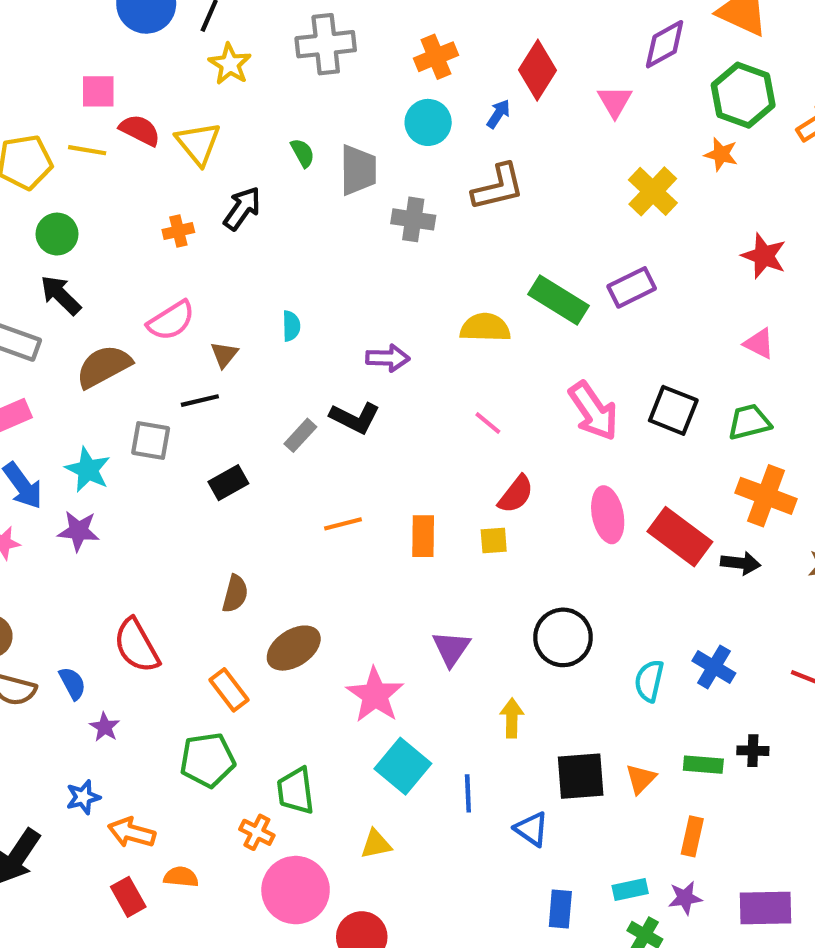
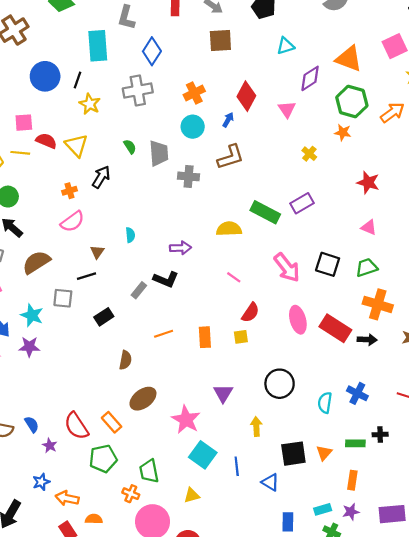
yellow cross: (653, 191) -> (309, 154), size x0.6
pink semicircle: (171, 321) -> (72, 221), moved
brown semicircle: (235, 594) -> (125, 360), moved
red semicircle: (137, 646) -> (76, 426), moved

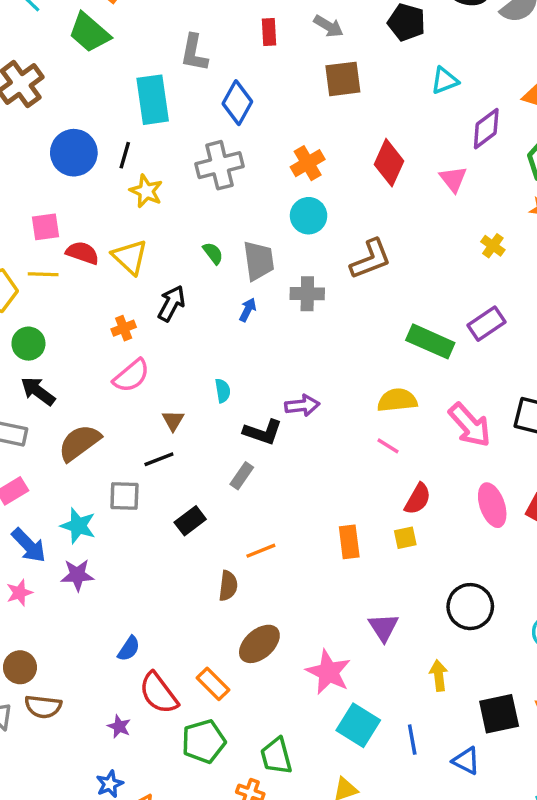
blue arrow: (228, 120) -> (248, 310), moved
yellow semicircle: (229, 229) -> (397, 400), moved
black L-shape: (166, 279) -> (263, 432), moved
orange line: (164, 334) -> (261, 551), moved
blue semicircle: (32, 424) -> (129, 649), moved, turned 70

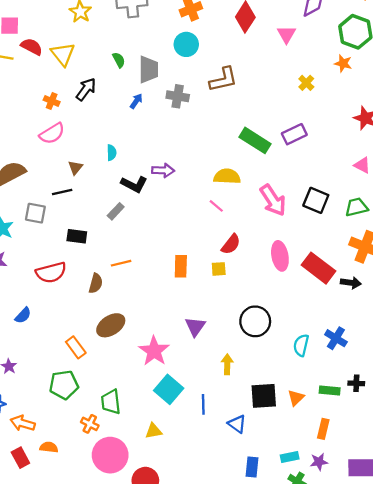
orange cross: (124, 328) -> (52, 101), turned 35
black rectangle: (190, 521) -> (77, 236), turned 36
red semicircle: (159, 693) -> (51, 273), moved, turned -76

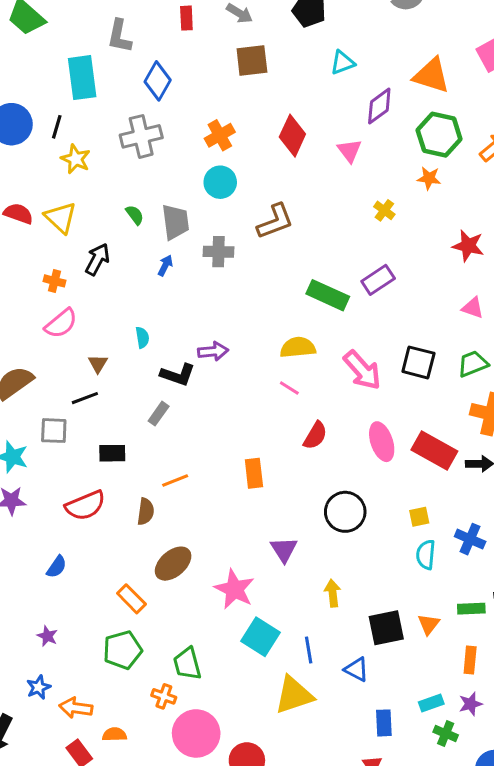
yellow square: (219, 269) -> (419, 517), moved
black circle: (255, 321) -> (345, 512), moved
yellow triangle: (154, 431) -> (294, 695), moved, size x1.8

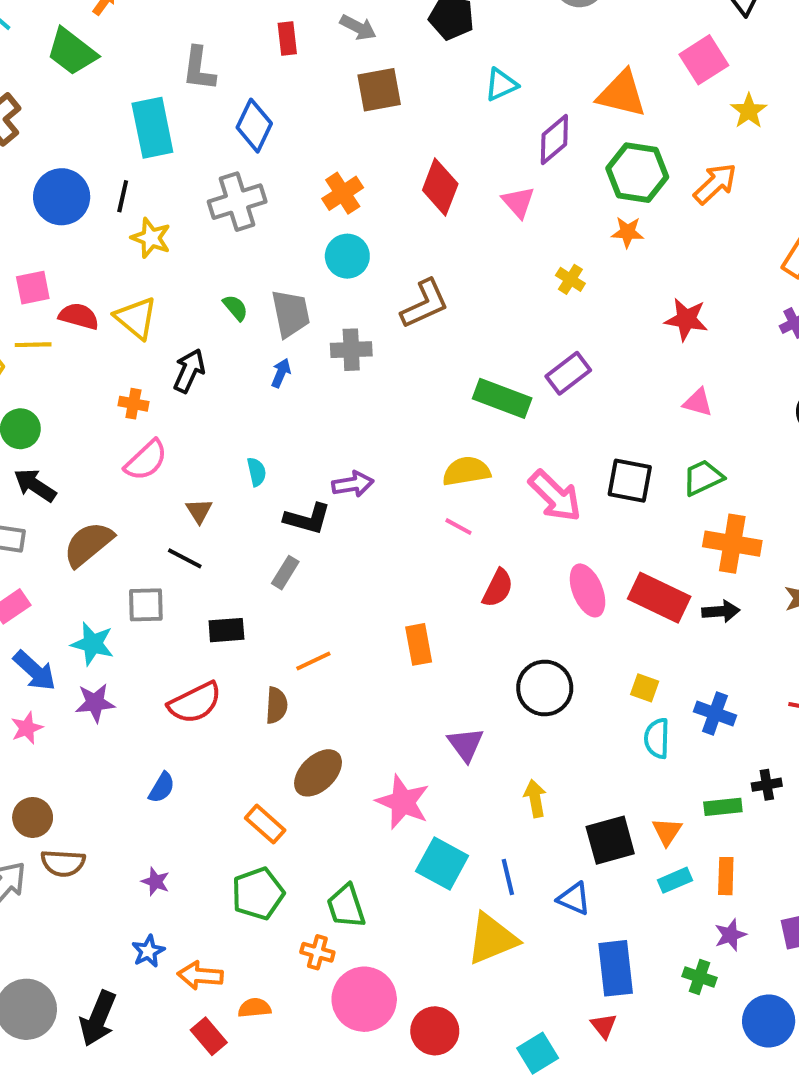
black line: (85, 398) -> (185, 558), turned 52
yellow square: (419, 517) -> (645, 688), turned 35
cyan rectangle: (431, 703) -> (675, 880), moved
blue rectangle: (384, 723) -> (616, 968), size x1.5

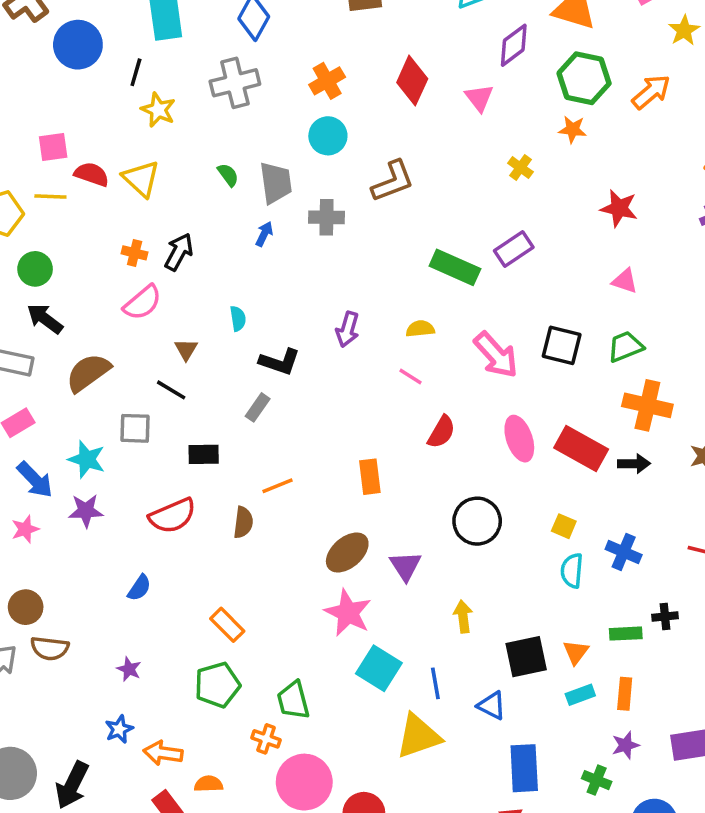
blue circle: (62, 197) -> (78, 45), moved
black arrow: (189, 371) -> (179, 252), moved
yellow semicircle: (466, 471) -> (420, 329), size x0.7
purple arrow: (353, 484) -> (348, 329), moved, turned 112
brown ellipse: (318, 773) -> (347, 552), moved

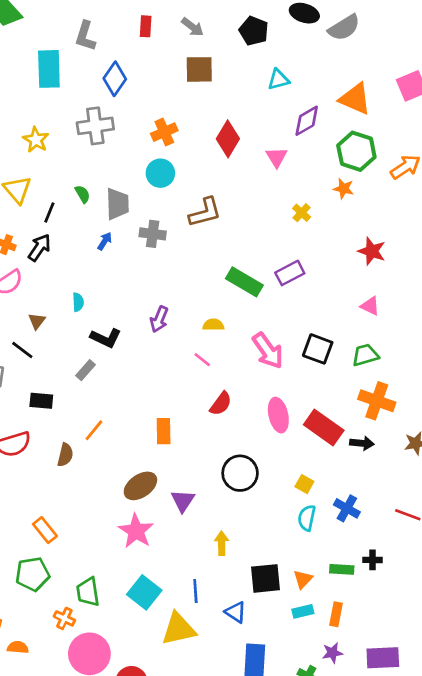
black line: (136, 72) -> (49, 213), moved
orange line: (278, 486) -> (94, 430), turned -35
cyan square: (379, 668) -> (144, 592), moved

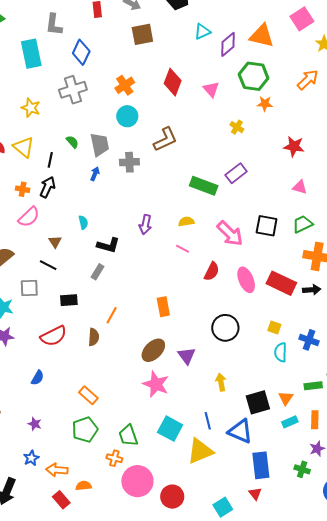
purple diamond: (307, 121) -> (228, 44), moved
green hexagon: (356, 151) -> (254, 76), moved
red semicircle: (221, 404) -> (212, 271), moved
blue triangle: (236, 612) -> (240, 431), size x1.5

